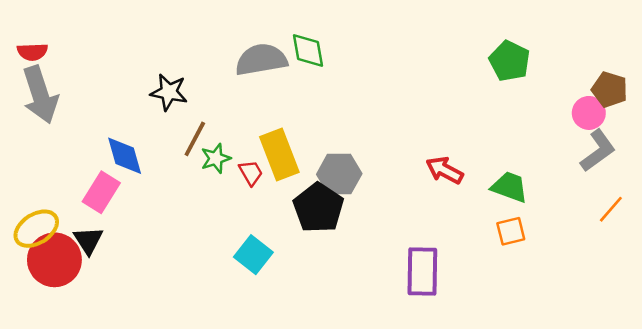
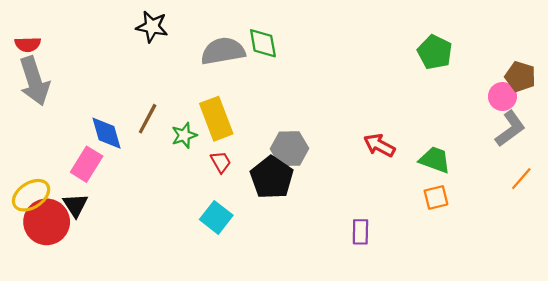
black star: (169, 92) -> (152, 27), moved
brown line: (195, 139) -> (148, 119), moved
yellow rectangle: (279, 155) -> (216, 119), moved
red trapezoid: (251, 173) -> (221, 162), moved
purple rectangle: (422, 272) -> (360, 232), size x0.6

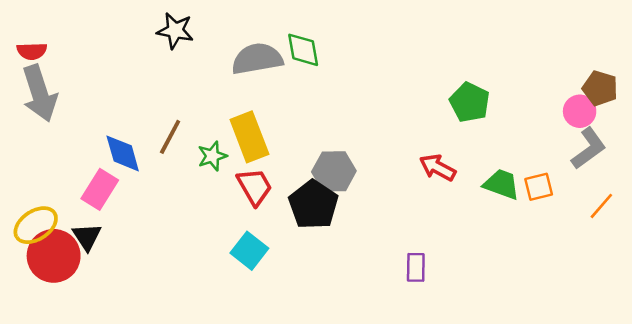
green pentagon: (435, 52) -> (470, 102), moved
red trapezoid: (221, 162) -> (255, 187), size x1.5
orange square: (436, 197) -> (539, 187), moved

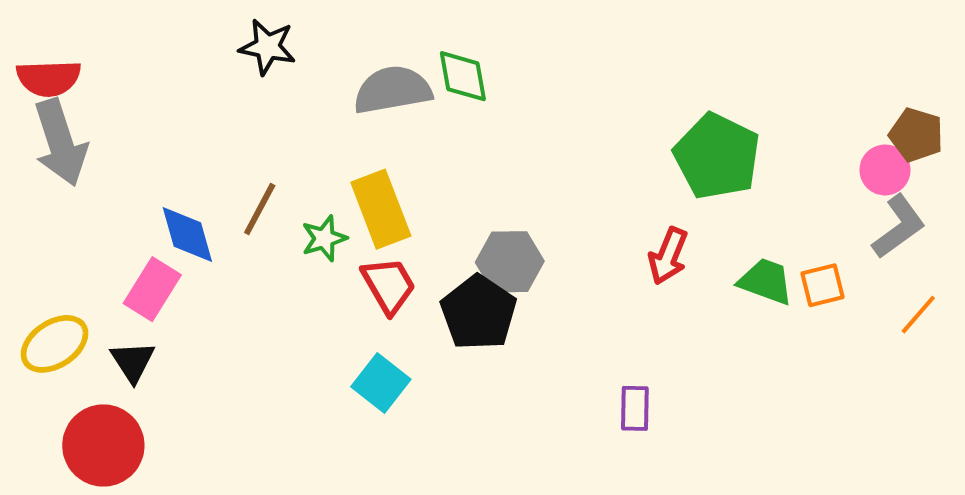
red semicircle: (32, 51) -> (49, 78), size x1.4
green pentagon: (470, 102) -> (717, 156), size x1.4
red arrow: (438, 168) -> (668, 256), turned -96
red circle: (54, 256) -> (103, 446), moved

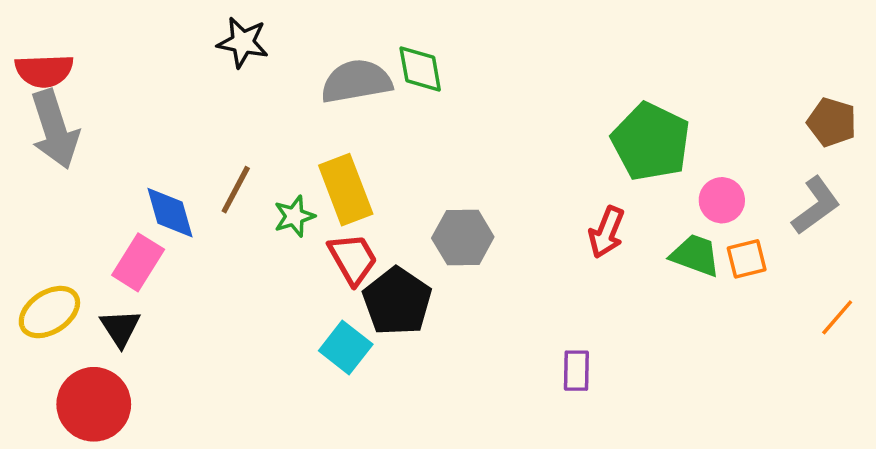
pink circle: (885, 170) -> (722, 200), moved
black pentagon: (479, 313) -> (397, 301), moved
orange line: (918, 315) -> (837, 317), moved

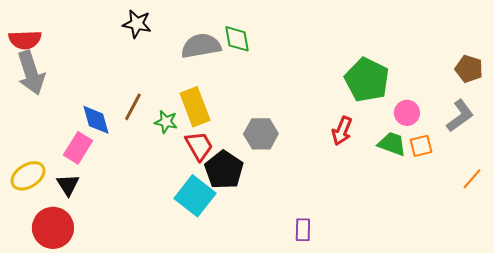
green star: (294, 216) -> (166, 122), turned 30
cyan square: (346, 348) -> (195, 196), size x1.4
purple rectangle: (576, 371) -> (303, 230), moved

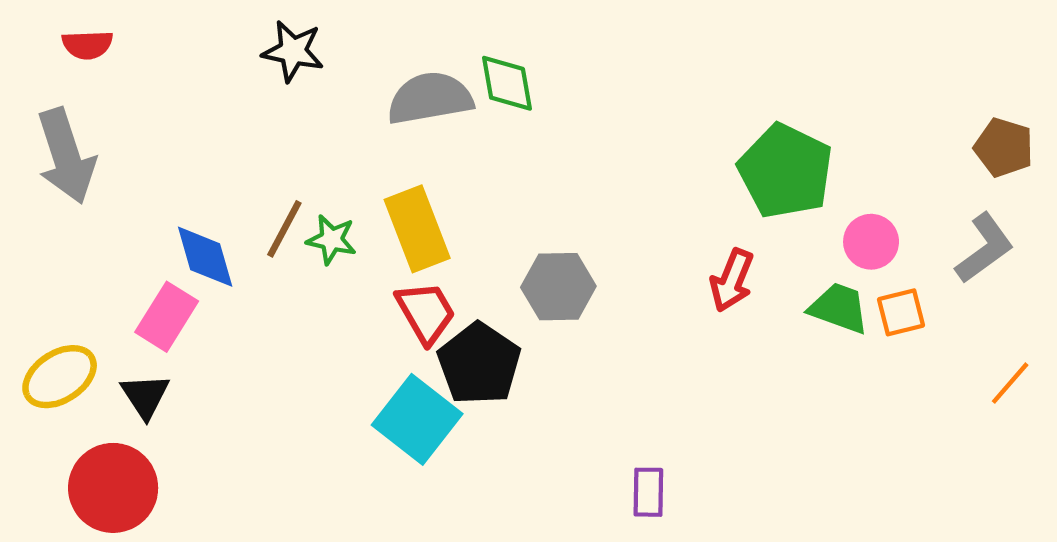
red semicircle: (25, 40) -> (87, 45), moved, size x0.7
green star: (166, 122) -> (331, 240), moved

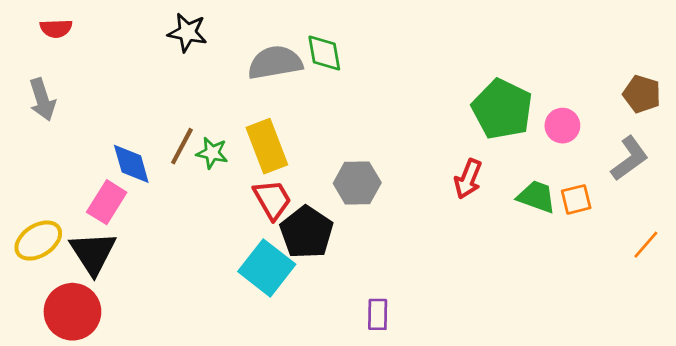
gray arrow: (66, 156) -> (42, 100), size x0.7
pink circle: (871, 242) -> (562, 126), moved
black triangle: (145, 396) -> (93, 253), size x1.5
purple rectangle: (648, 492) -> (378, 314), moved

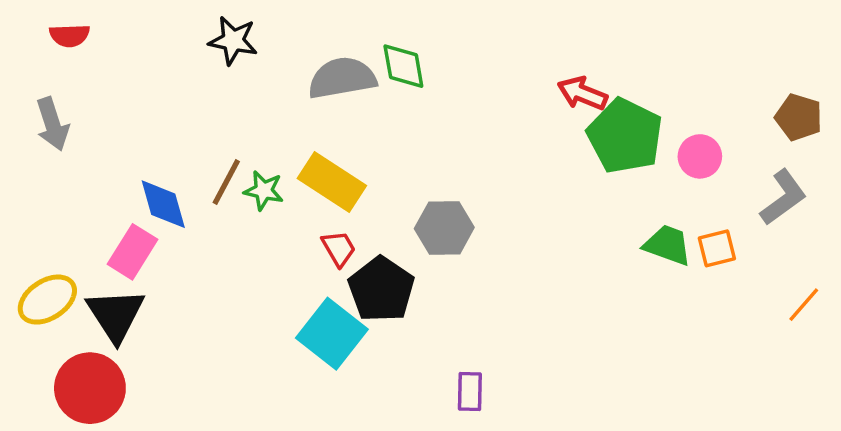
yellow rectangle: (267, 146) -> (332, 182), turned -36
red arrow: (468, 179) -> (582, 93), moved, turned 90
red trapezoid: (272, 199) -> (339, 248), size x0.7

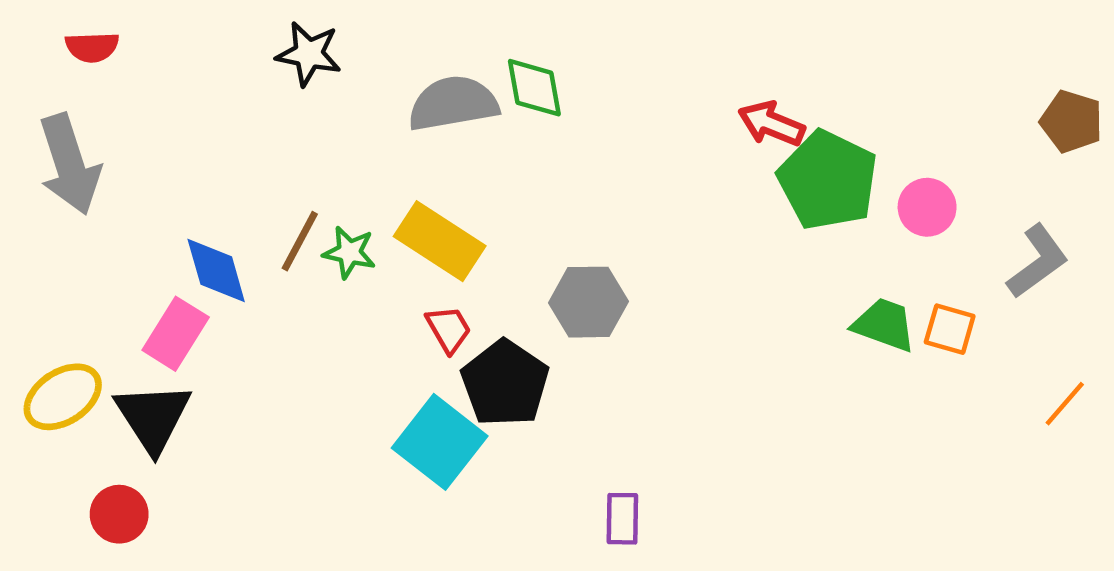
brown pentagon: (799, 117) -> (1072, 121), moved
gray arrow: (52, 124) -> (69, 164), size x1.4
orange square: (717, 248) -> (950, 329), turned 30
red circle: (90, 388) -> (119, 514), size x0.6

